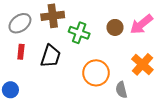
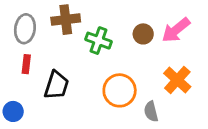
gray ellipse: (20, 23) -> (25, 29), turned -45
black trapezoid: (51, 56) -> (56, 85), moved

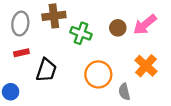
red rectangle: (26, 64) -> (21, 53), turned 72

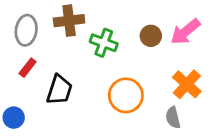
red rectangle: (21, 53) -> (28, 68), turned -40
gray semicircle: (124, 92) -> (173, 118), moved

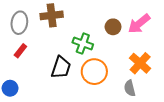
green cross: (104, 43) -> (83, 43), moved
black trapezoid: (59, 90) -> (61, 67), moved

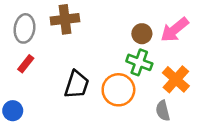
green cross: (83, 43) -> (139, 62), moved

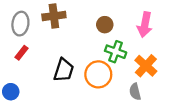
pink arrow: (175, 30) -> (145, 25), turned -40
brown circle: (142, 34) -> (105, 25), moved

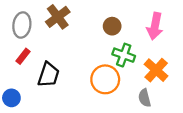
brown cross: (54, 16) -> (58, 17), turned -30
black trapezoid: (64, 70) -> (48, 75), moved

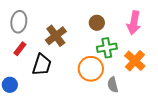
brown cross: (58, 17) -> (56, 36), moved
green cross: (124, 55) -> (107, 48), turned -30
gray semicircle: (145, 98) -> (113, 85), moved

